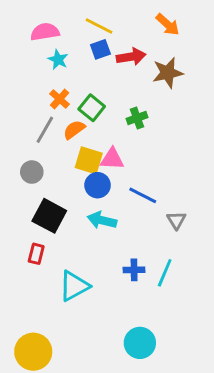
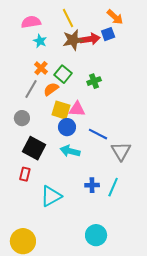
yellow line: (99, 26) -> (68, 18), turned 36
blue square: (100, 49) -> (108, 34), moved
brown star: (168, 73) -> (73, 40), moved
gray triangle: (176, 220) -> (121, 151), size x1.5

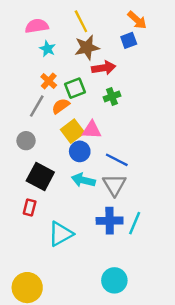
red arrow: (90, 39) -> (104, 68), moved
green square: (63, 74) -> (75, 88), turned 30
yellow square: (61, 110) -> (73, 131), turned 36
gray triangle: (121, 151) -> (114, 185), moved
blue cross: (92, 185) -> (110, 221), size x1.5

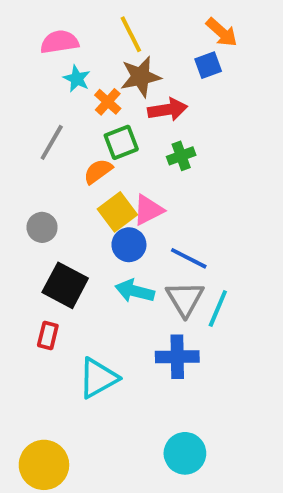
orange cross: (49, 81) -> (108, 102), moved
gray line: (37, 106) -> (52, 142), moved
pink triangle: (92, 130) -> (148, 210), turned -30
cyan line: (135, 223) -> (218, 308), moved

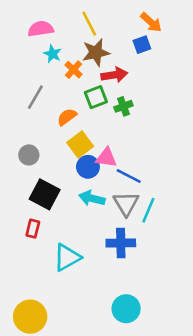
green square: (121, 142) -> (96, 97), moved
pink triangle: (148, 210) -> (106, 158), moved, turned 35

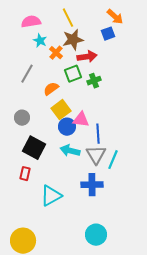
blue line: (129, 176) -> (98, 134), turned 60

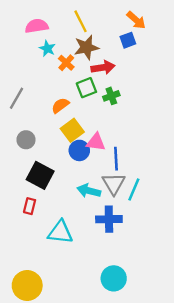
gray line: (27, 74) -> (17, 98), moved
cyan arrow: (70, 151) -> (89, 191), moved
cyan triangle: (51, 196) -> (60, 232), turned 35

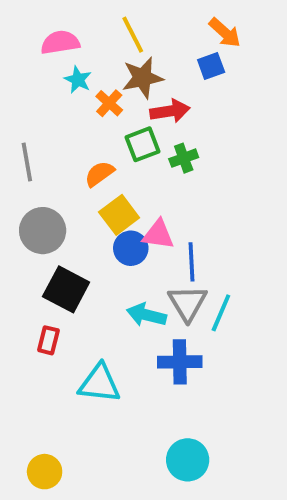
gray line: (17, 98) -> (27, 162), turned -40
gray circle: (26, 140) -> (43, 231), size x1.5
yellow circle: (27, 285) -> (45, 472), size x0.7

